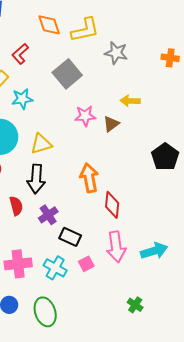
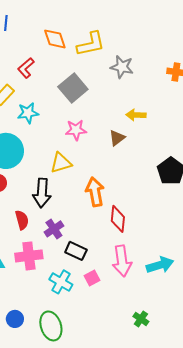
pink star: (85, 116) -> (76, 130), moved
yellow triangle: (41, 144) -> (61, 163), moved
pink cross: (18, 264) -> (29, 256), moved

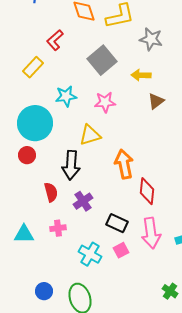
cyan star: (28, 113) -> (66, 96), moved
yellow arrow: (136, 115) -> (141, 75), moved
brown triangle: (117, 138) -> (156, 101), moved
black rectangle: (76, 251) -> (117, 223), moved
pink cross: (29, 256) -> (58, 228), size x0.6

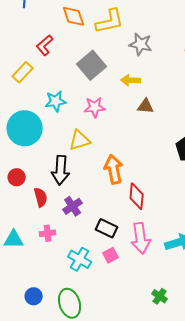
brown triangle: (156, 101) -> (146, 106), turned 42
red circle: (27, 155) -> (17, 177), moved

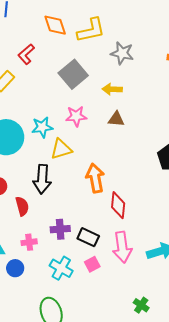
cyan star: (56, 101) -> (42, 127), moved
brown triangle: (146, 106) -> (116, 119), moved
purple cross: (73, 206) -> (60, 229), moved, turned 30
blue circle: (34, 296) -> (15, 268), moved

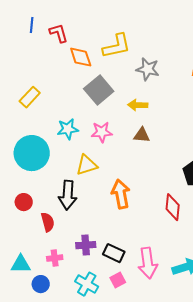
orange diamond: (55, 25) -> (81, 57), moved
red L-shape: (26, 54) -> (59, 33), moved, turned 115
cyan star: (42, 127) -> (68, 129), moved
red diamond: (118, 205) -> (173, 207), moved

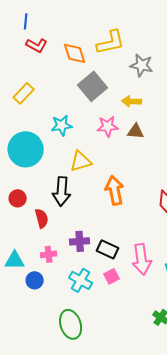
red L-shape: (59, 33) -> (37, 45), moved, turned 135
pink star: (102, 132) -> (108, 126), moved

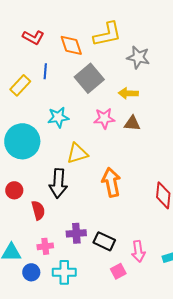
blue line: (26, 21) -> (45, 71), moved
pink arrow: (142, 259) -> (138, 251), size x0.7
pink square: (112, 276) -> (118, 271), moved
cyan cross: (81, 280) -> (64, 272), moved, turned -30

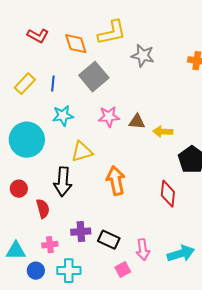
blue line: (45, 71) -> (53, 84), moved
yellow arrow: (128, 93) -> (163, 132), moved

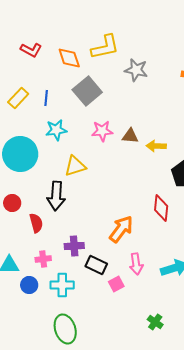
orange arrow: (116, 181) -> (121, 229), moved, turned 48
black rectangle: (109, 240) -> (96, 265), moved

